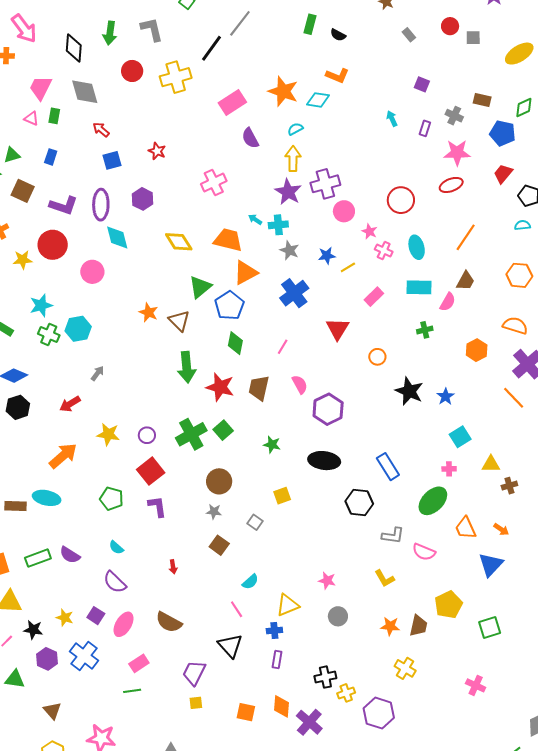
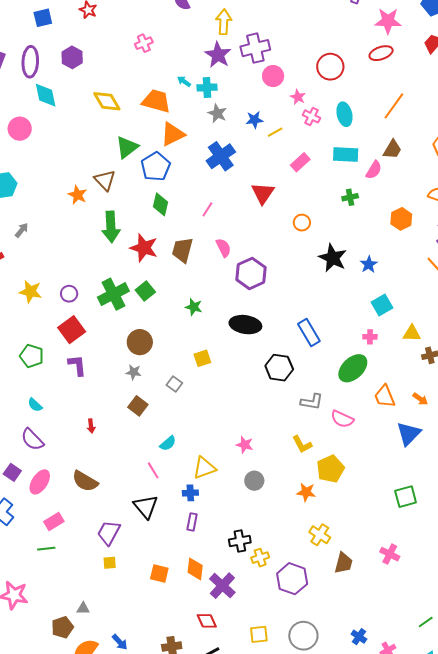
pink cross: (214, 182) -> (144, 43), size x0.7
orange star: (149, 312) -> (78, 195), moved
yellow pentagon: (449, 605) -> (330, 469), moved
brown trapezoid: (418, 626) -> (343, 563), moved

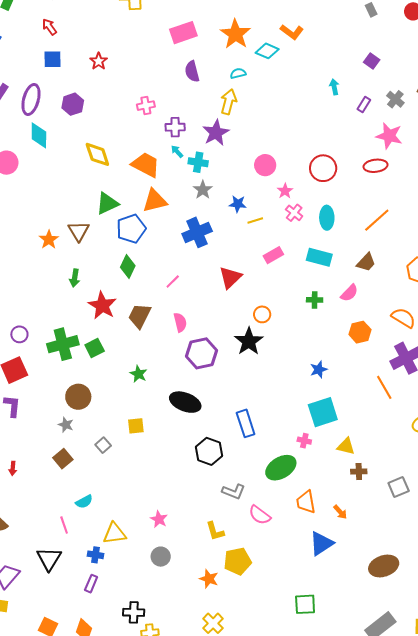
purple cross: (255, 48) -> (175, 127), moved, size x0.7
pink semicircle: (374, 170) -> (349, 293), moved
green arrow: (111, 227) -> (75, 278), size x0.6
black star: (333, 258) -> (249, 341), moved
cyan square: (382, 305) -> (323, 412), size x1.4

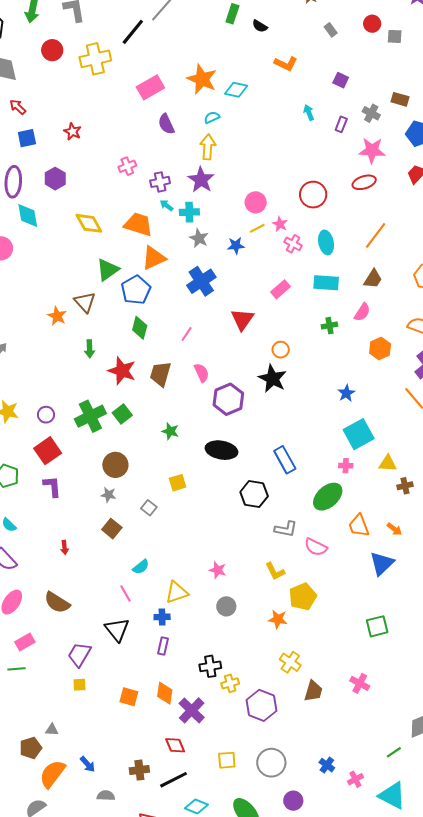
orange L-shape: (292, 32) -> (286, 64), moved
yellow line: (255, 220) -> (257, 228), moved

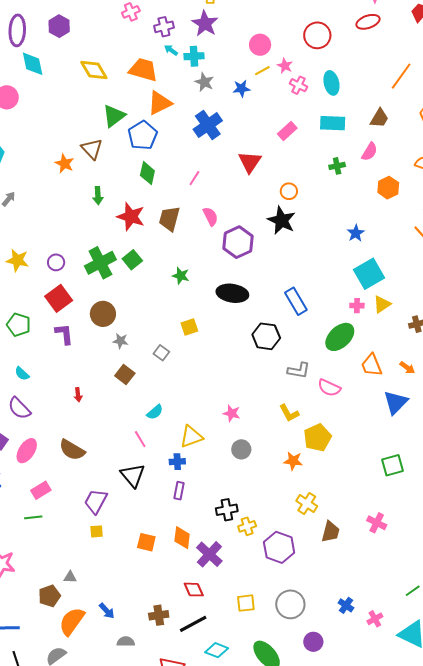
orange line: (376, 235) -> (401, 76), moved
yellow triangle: (388, 463) -> (382, 304), moved, turned -36
brown circle: (115, 465) -> (103, 314), moved

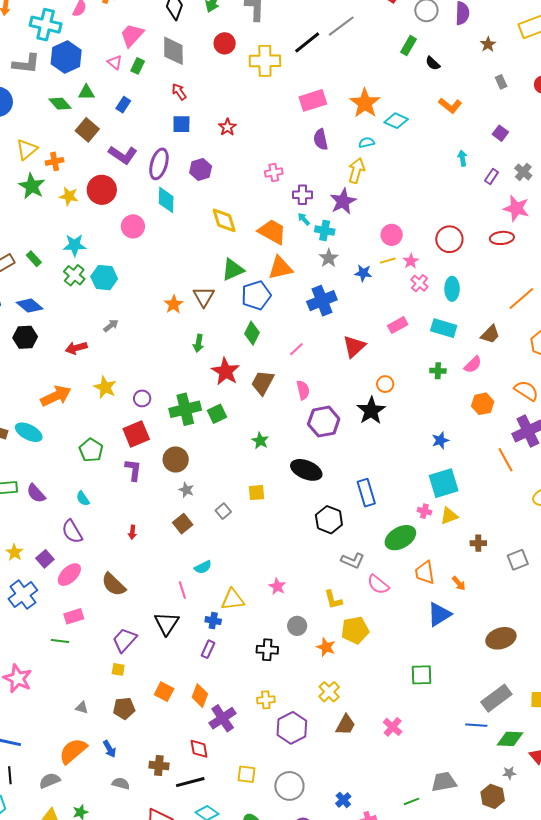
gray circle: (241, 449) -> (297, 626), moved
black cross: (227, 510) -> (267, 650), moved
brown pentagon: (49, 596) -> (124, 708), moved

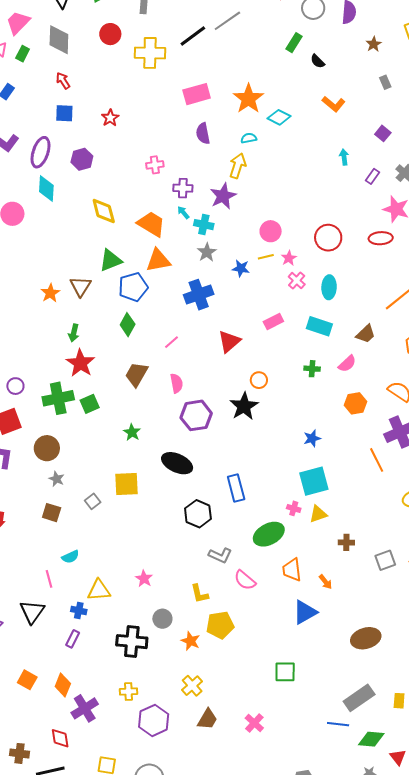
red star: (226, 371) -> (80, 363), moved
yellow square: (256, 493) -> (127, 484), size x1.5
brown square: (183, 524) -> (52, 513), turned -36
black cross: (267, 650) -> (132, 642), size x1.4

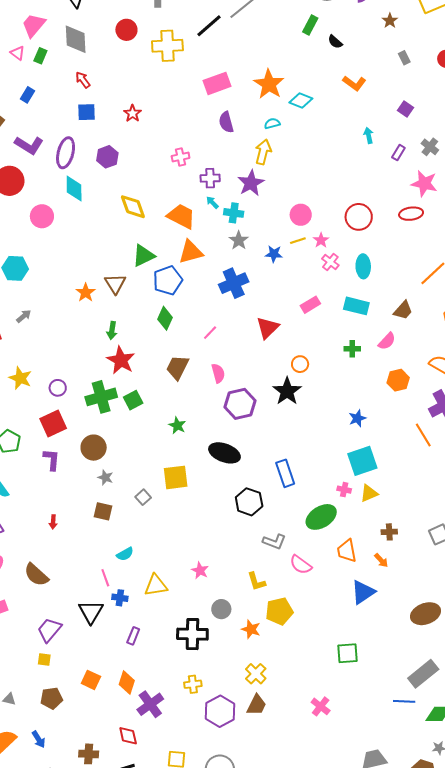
brown cross: (346, 542) -> (389, 532), moved
blue cross: (79, 611) -> (120, 598), moved
brown trapezoid: (207, 719) -> (257, 705), moved

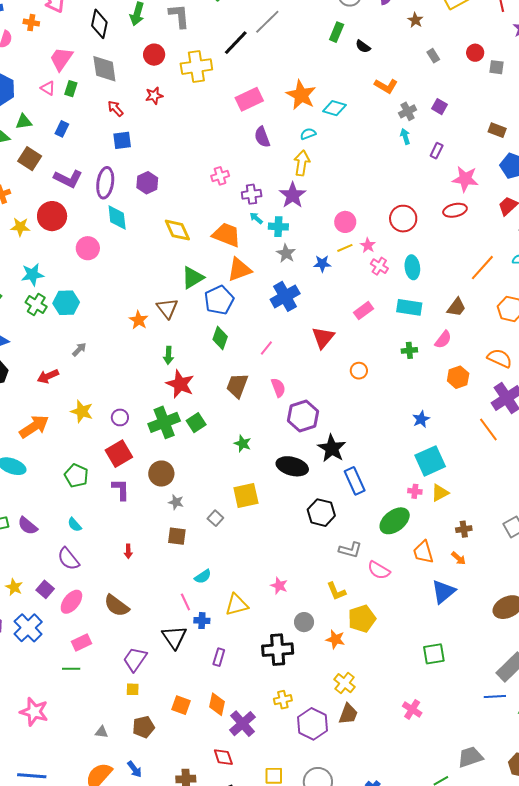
red star: (133, 113) -> (154, 96), moved, turned 30
gray cross: (430, 147) -> (408, 111), moved, turned 30
black star: (287, 391) -> (332, 448), moved

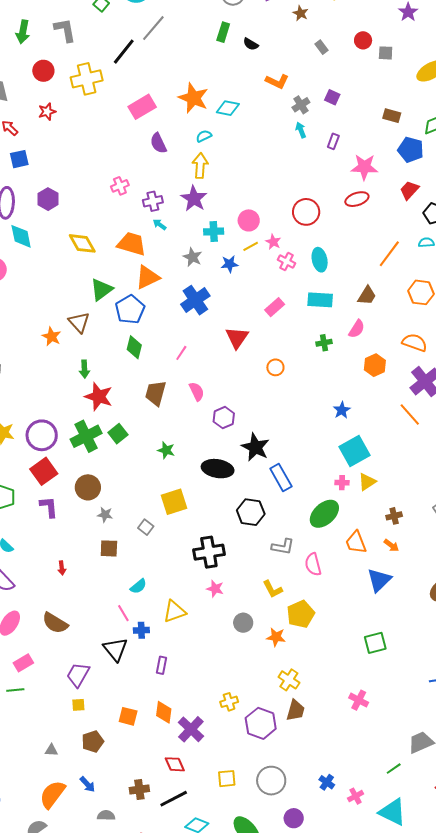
cyan cross: (278, 227) -> (214, 232), moved
purple hexagon: (303, 416) -> (224, 418), size x0.7
purple circle: (120, 417) -> (42, 435), size x1.8
pink semicircle: (379, 570) -> (313, 564), turned 50
black cross: (278, 650) -> (209, 552), moved

